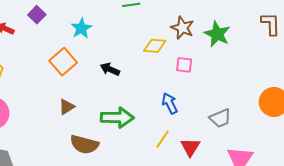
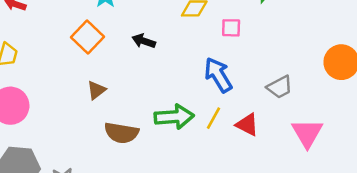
blue arrow: (170, 103) -> (218, 75), size x1.4
green arrow: (117, 118) -> (174, 117), moved
red triangle: (190, 147) -> (247, 125), turned -30

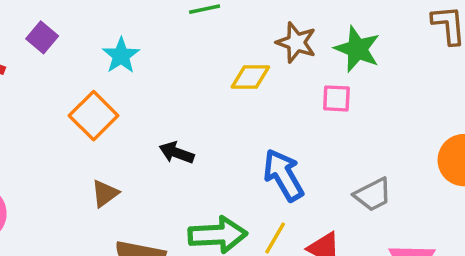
pink square: (231, 28) -> (336, 98), moved
black arrow: (144, 41) -> (177, 153), moved

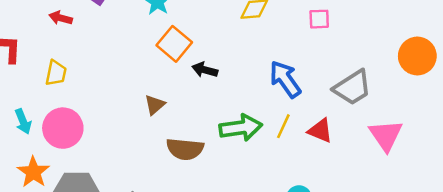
orange square: (94, 116) -> (174, 44), moved
gray trapezoid: (373, 195) -> (352, 88), size x1.4

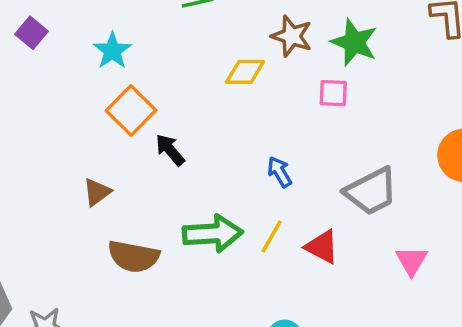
black arrow: (205, 70) -> (170, 150), turned 30
blue arrow: (285, 79) -> (280, 172), size x0.6
pink triangle: (386, 135) -> (412, 261), size x0.7

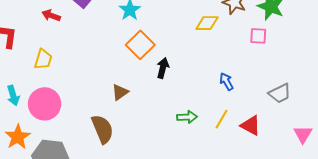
black arrow: (170, 150) -> (163, 68), turned 54
gray trapezoid: (371, 191) -> (280, 93), size x0.7
green arrow: (213, 234) -> (187, 117), size x0.6
brown semicircle: (133, 256) -> (102, 129), moved, turned -124

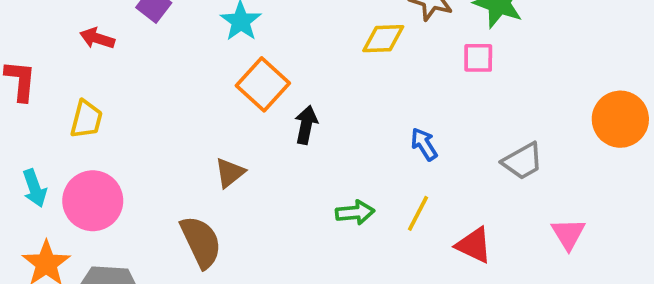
red triangle: (251, 125) -> (474, 245), moved

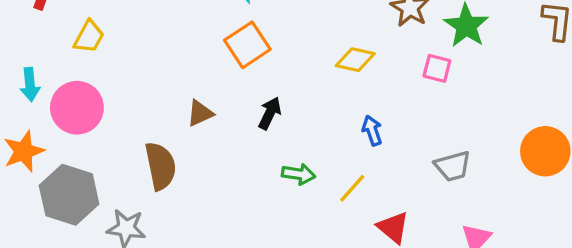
yellow diamond: (383, 39) -> (355, 60), moved
black arrow: (306, 125) -> (270, 113), moved

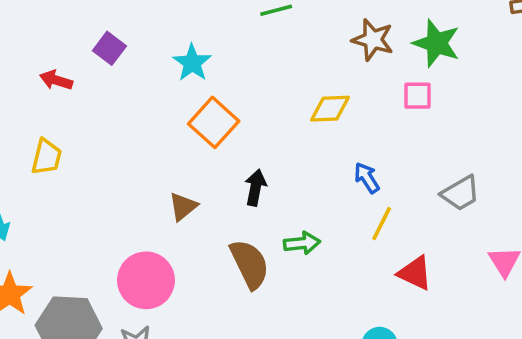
pink circle: (77, 108) -> (146, 280), moved
brown semicircle: (161, 166) -> (250, 264), moved
yellow line: (352, 188) -> (382, 224), moved

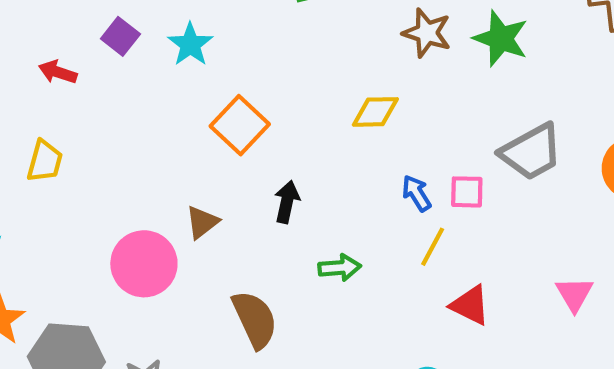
cyan star: (192, 63) -> (190, 44), moved
pink square: (418, 96) -> (467, 192), moved
gray trapezoid: (460, 193) -> (531, 152), moved, size x1.4
brown semicircle: (250, 264) -> (255, 319), moved
pink circle: (146, 280) -> (144, 264), moved

